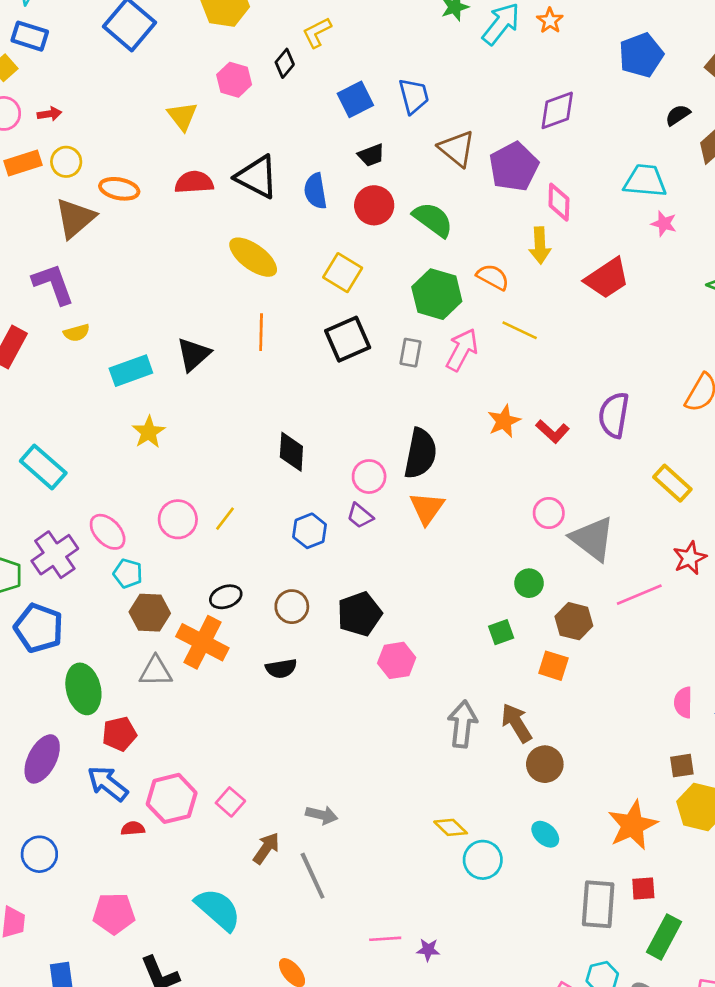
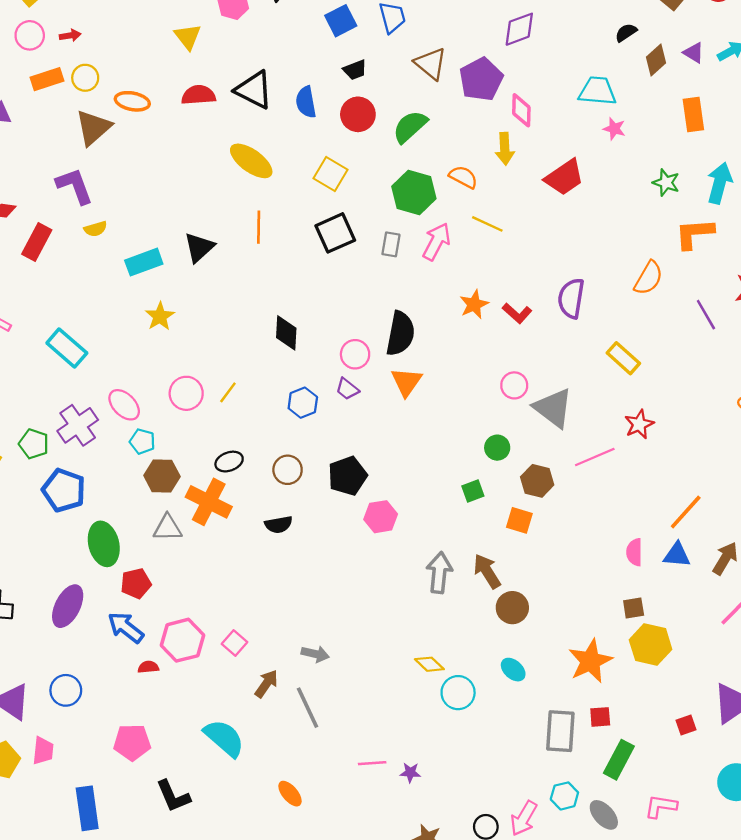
green semicircle: (433, 220) -> (410, 127), turned -78

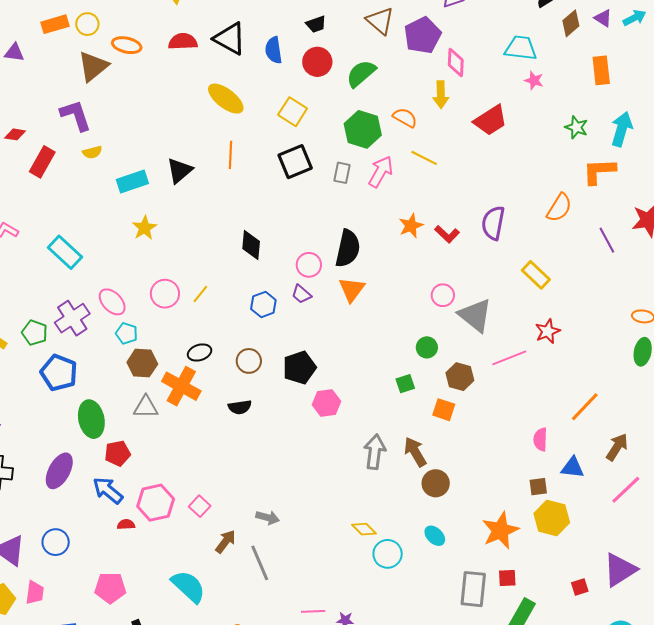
blue triangle: (677, 555) -> (573, 468), moved

